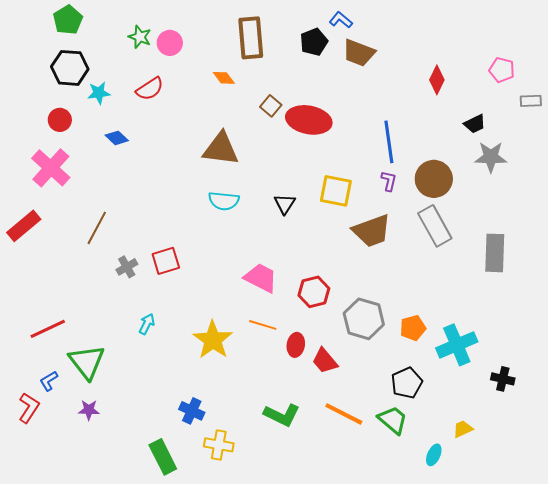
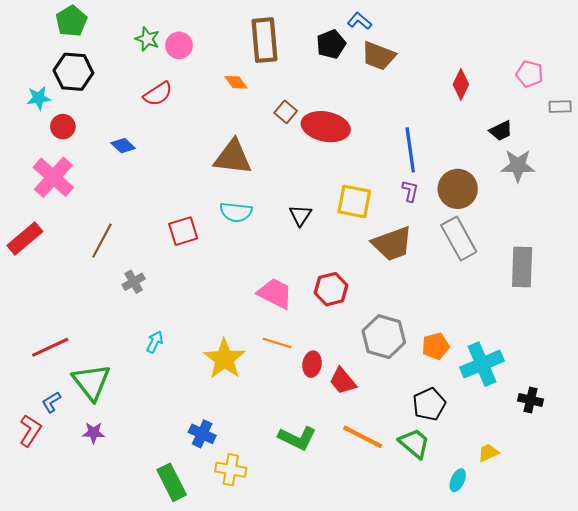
cyan star: (99, 93) -> (39, 98), moved
red square: (166, 261) -> (183, 231), moved
red hexagon: (314, 292) -> (331, 289), moved

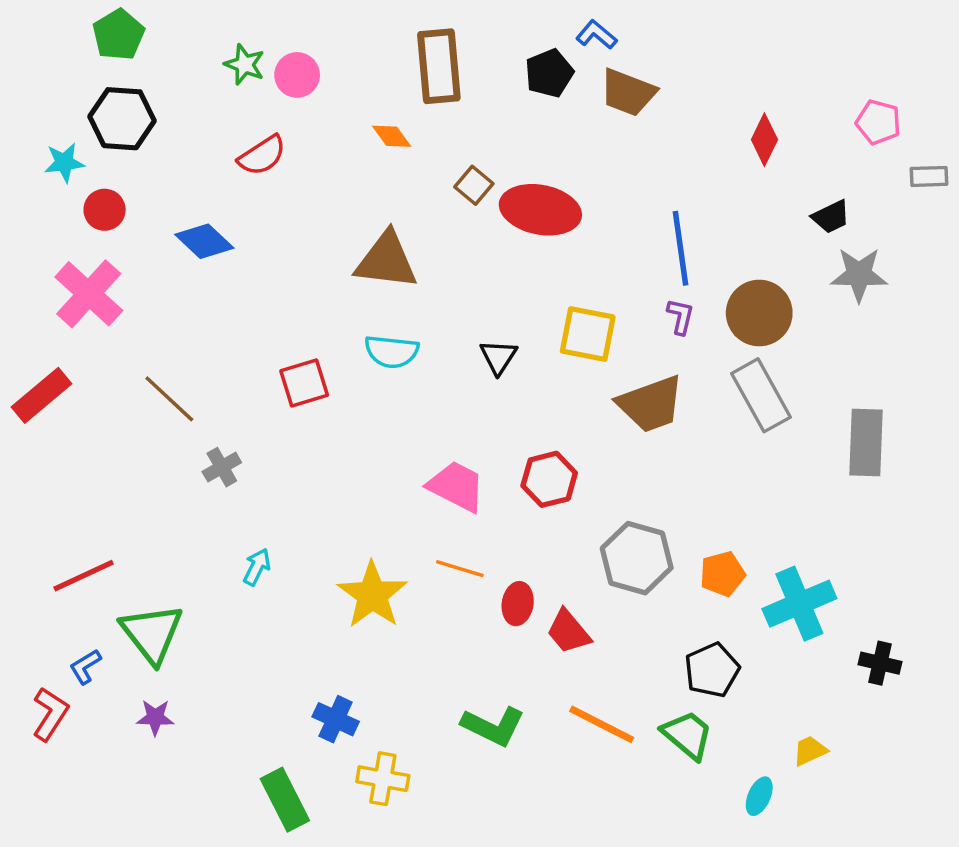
blue diamond: (123, 146) -> (204, 241), size x1.4
brown line: (102, 241) -> (169, 399), turned -75

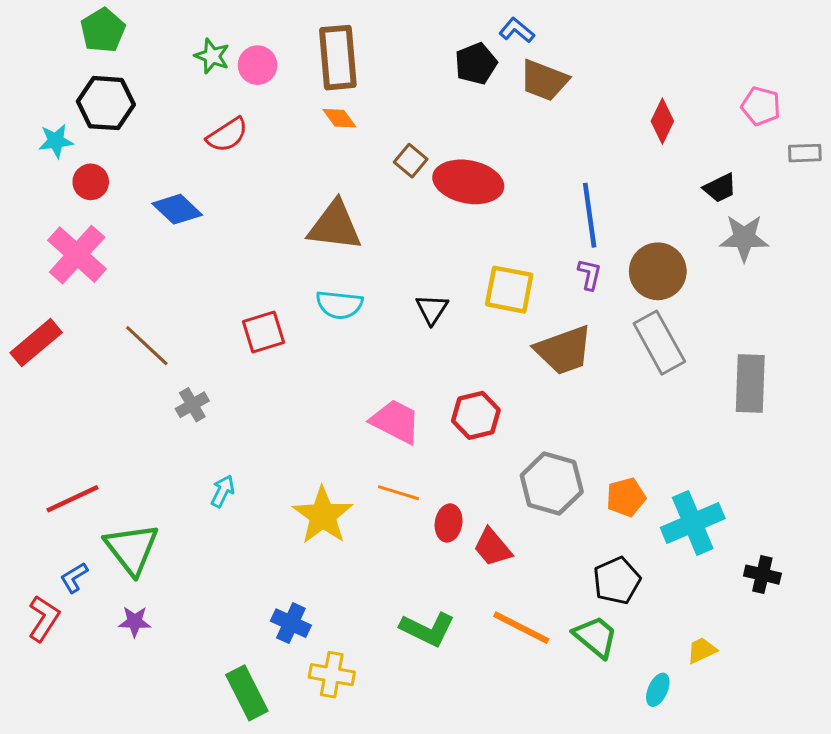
brown rectangle: (439, 66) -> (338, 58), moved

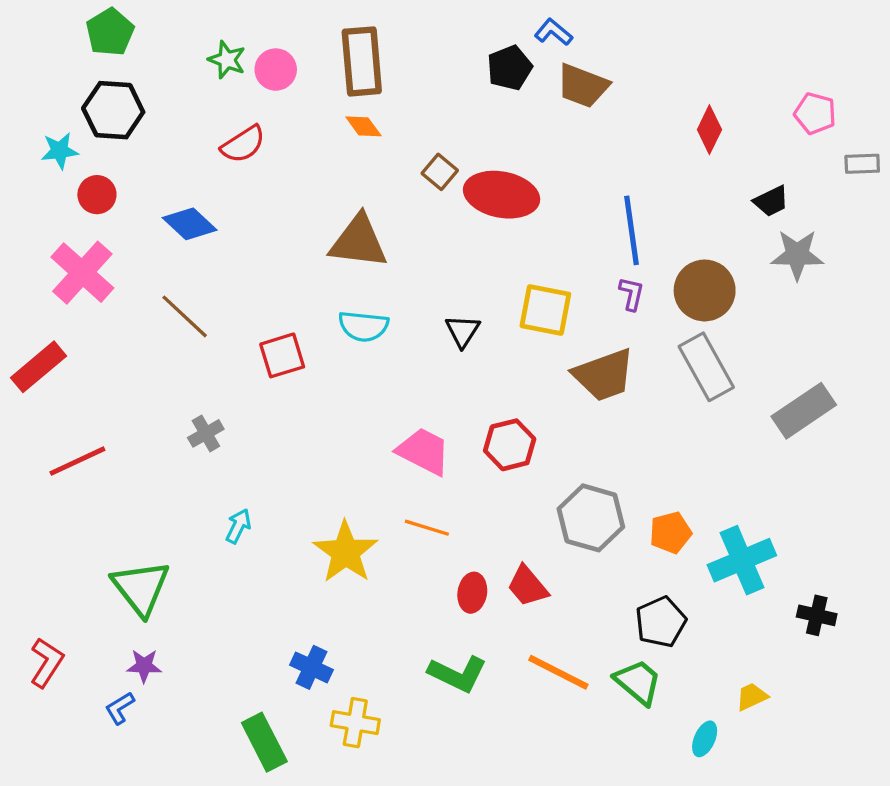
brown line: (147, 346) -> (185, 316), moved
gray rectangle: (750, 384) -> (804, 411), turned 54
red line: (73, 499) -> (77, 461), moved
red ellipse: (449, 523) -> (472, 593), moved
blue L-shape: (74, 578) -> (120, 708), moved

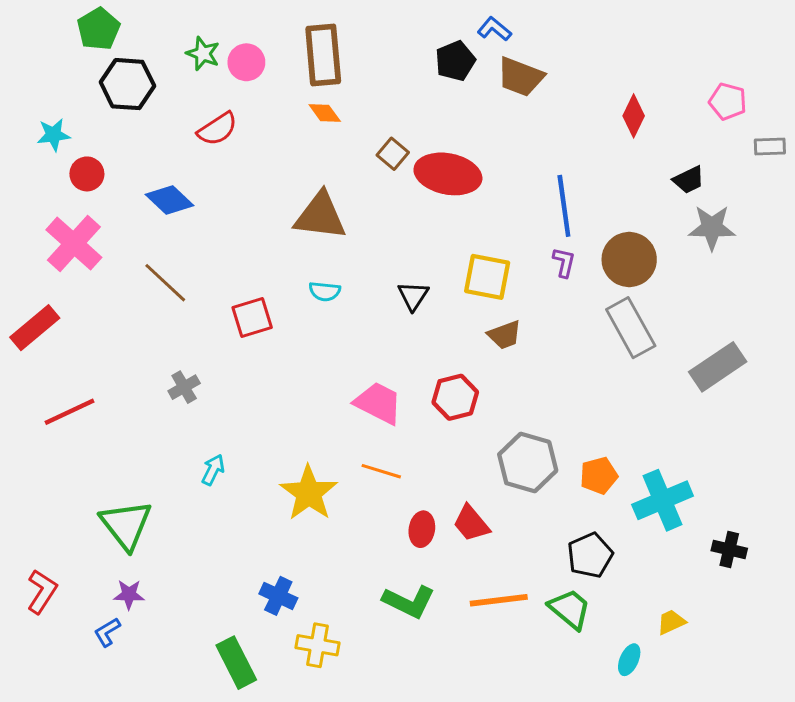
black hexagon: (113, 110) -> (127, 84), moved
cyan semicircle: (363, 326) -> (325, 291), size x0.7
brown trapezoid: (604, 375) -> (504, 335), moved, size x0.6
orange line: (558, 672) -> (499, 600), turned -34

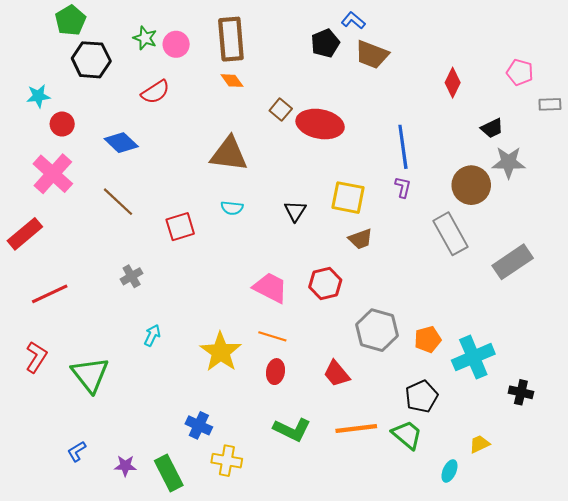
brown circle: (629, 259) -> (471, 185), moved
red ellipse: (422, 529) -> (275, 372), moved
red L-shape: (42, 592) -> (36, 357), moved
purple star: (129, 594) -> (125, 466), moved

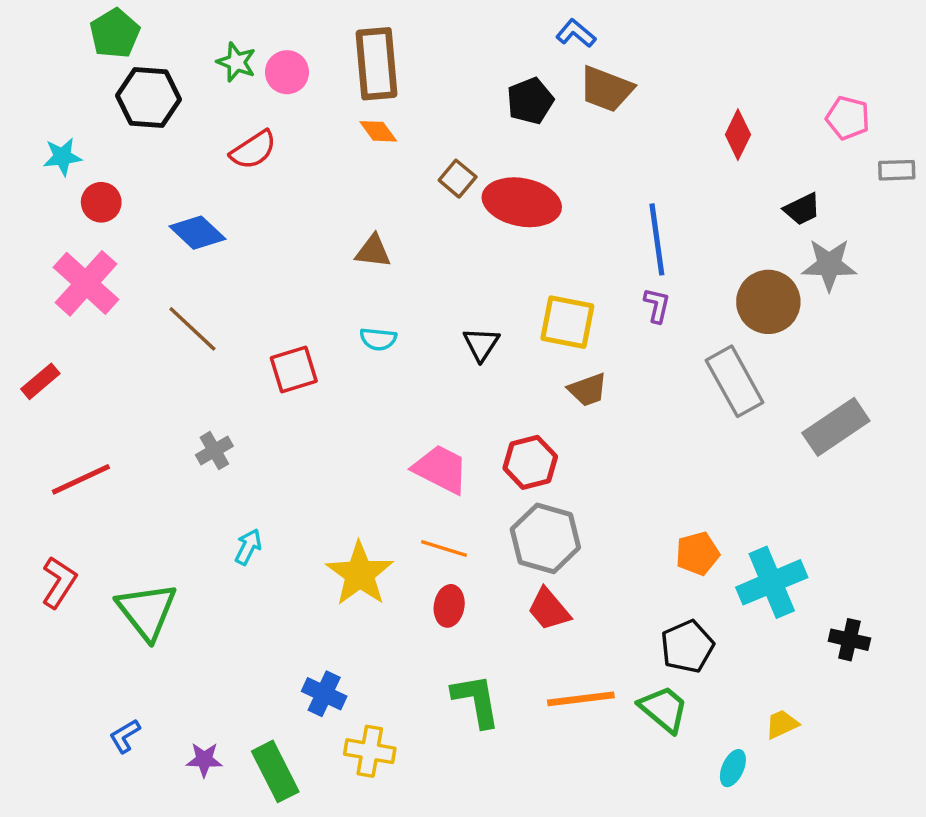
black pentagon: (325, 43) -> (530, 101), moved
brown triangle: (229, 154) -> (373, 251), size x0.6
red rectangle: (25, 234) -> (40, 381), size x0.7
gray hexagon: (377, 330) -> (545, 538), moved
green L-shape: (292, 430) -> (476, 701), turned -126

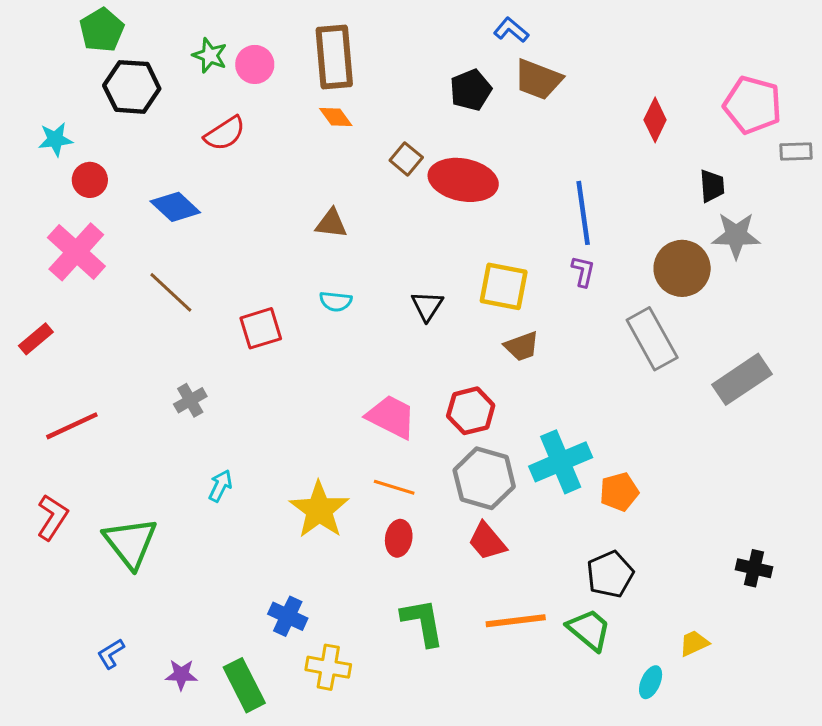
pink pentagon: (848, 118) -> (753, 105), size x1.5
black trapezoid: (802, 209) -> (712, 186), turned -68
cyan cross: (772, 582) -> (561, 462), moved

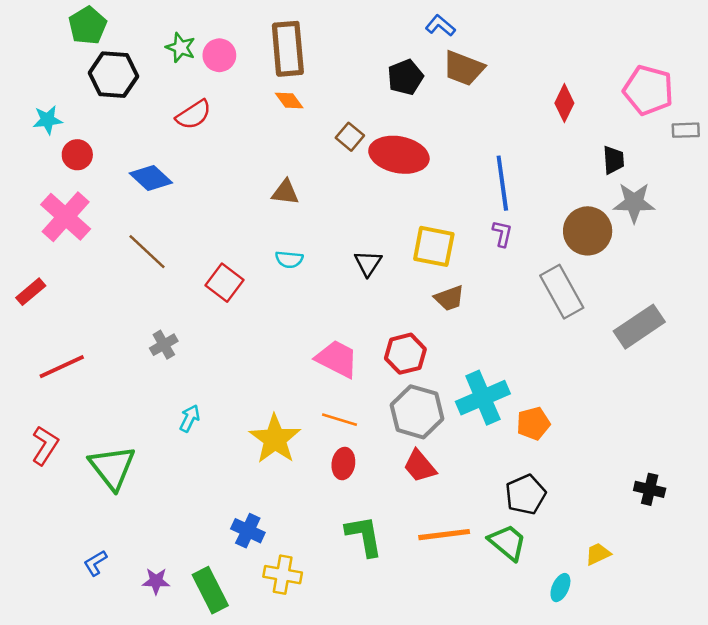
red square: (261, 328) -> (225, 283), turned -36

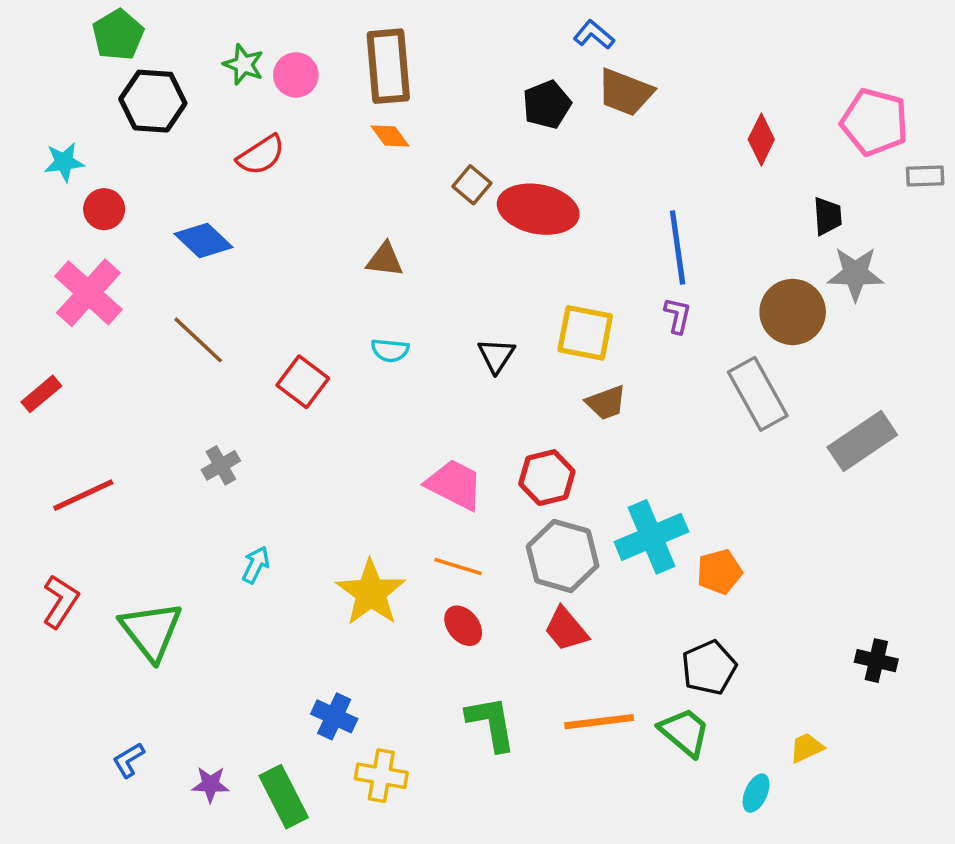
red ellipse: (343, 464) -> (463, 626), turned -48

